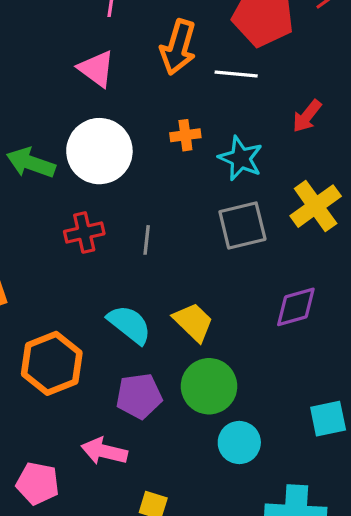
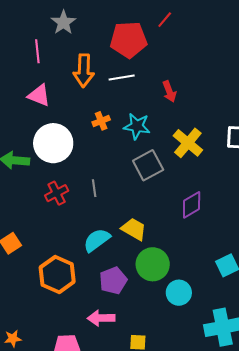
red arrow: (307, 116) -> (169, 92), turned -45
cyan semicircle: (129, 324) -> (97, 240), turned -60

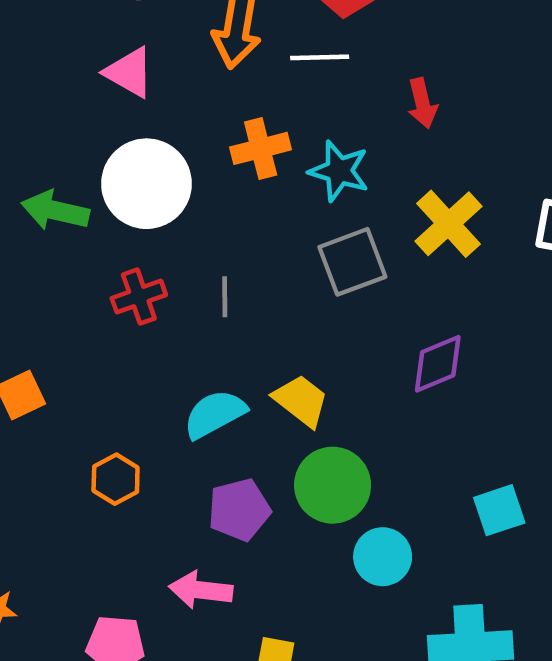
orange cross: (101, 121) -> (261, 148), size x1.4
orange hexagon: (57, 274) -> (116, 479), size x0.6

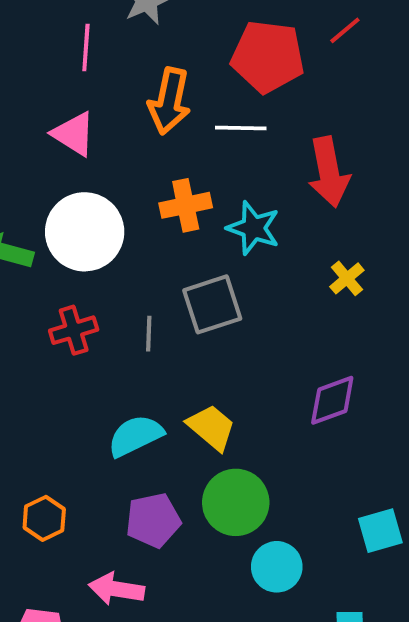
red arrow: (422, 103) -> (329, 172), size x1.6
yellow cross: (448, 224) -> (347, 278), size x0.6
gray square: (352, 262) -> (212, 304), moved
orange hexagon: (116, 479) -> (44, 518), moved

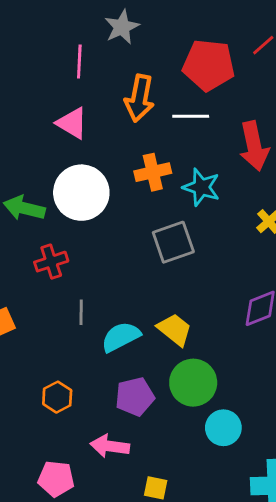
red cross: (74, 330) -> (51, 262), moved
gray line: (149, 334) -> (81, 312), moved

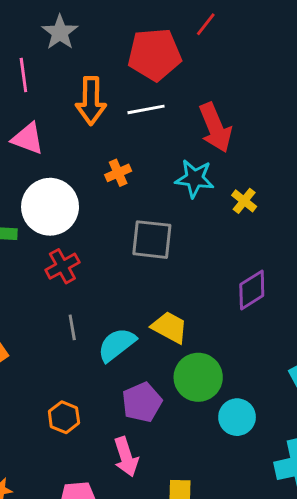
orange cross: (153, 172) -> (118, 173), size x0.7
cyan star: (201, 187) -> (195, 178), moved
gray square: (173, 242) -> (152, 240), turned 36
red cross: (51, 262) -> (62, 266), moved
pink arrow: (110, 446) -> (126, 457), turned -105

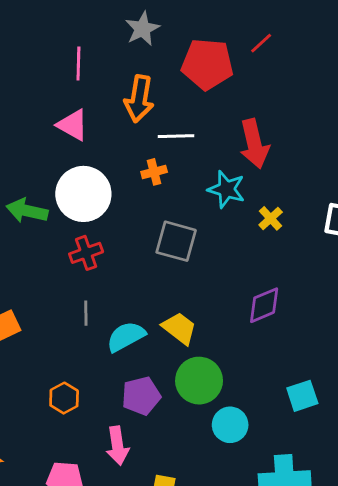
gray star: (60, 32) -> (142, 29), moved
white line: (146, 109) -> (176, 136), moved

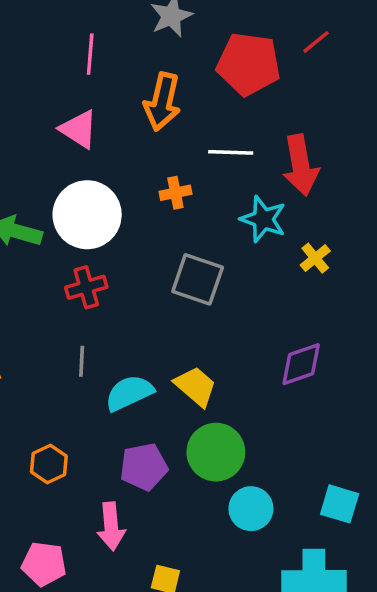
white line: (176, 136) -> (231, 152), moved
cyan square: (302, 396) -> (340, 504), moved, turned 32

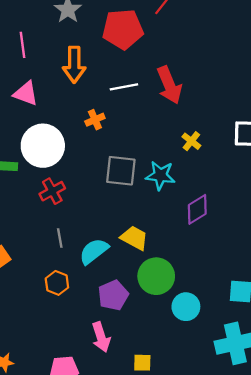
cyan star: (263, 219) -> (160, 175), moved
orange hexagon: (49, 464) -> (57, 283), moved

